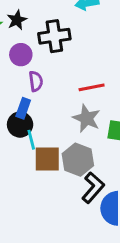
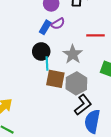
purple semicircle: (36, 81) -> (58, 24), turned 56
blue rectangle: (23, 108) -> (45, 27), moved
gray star: (87, 118) -> (73, 54), moved

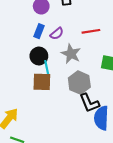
purple semicircle: (58, 24) -> (57, 34), moved
brown square: (55, 79) -> (42, 82), moved
black L-shape: (83, 105) -> (89, 103), turned 115

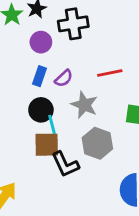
black L-shape: (89, 103) -> (65, 164), moved

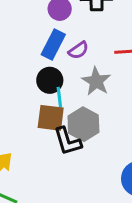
blue rectangle: (40, 76) -> (53, 44), size x1.4
gray hexagon: (97, 143) -> (83, 124), moved

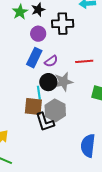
black circle: (50, 80) -> (48, 82), moved
gray star: (96, 81) -> (63, 82), turned 30

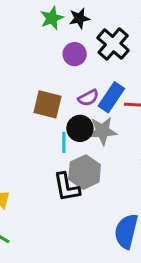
black cross: (63, 24) -> (113, 44), turned 35
blue rectangle: (34, 58) -> (111, 97), moved
brown square: (33, 107) -> (47, 104), moved

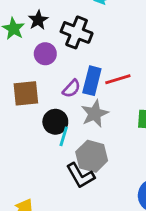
brown square: (47, 104) -> (26, 93), moved
black circle: (80, 128) -> (55, 122), moved
cyan line: (64, 142) -> (64, 136), turned 36

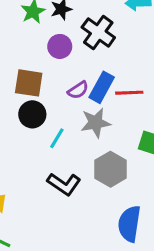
black circle: (55, 122) -> (32, 114), moved
gray hexagon: (92, 156) -> (110, 169), moved
black L-shape: (80, 176) -> (64, 184), turned -40

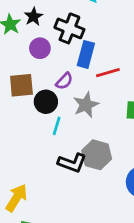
blue rectangle: (102, 87) -> (86, 54), moved
black circle: (32, 114) -> (46, 102), moved
gray hexagon: (110, 169) -> (97, 155), moved

